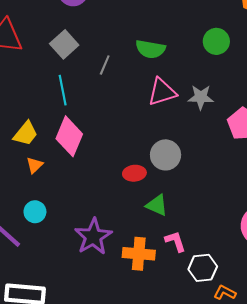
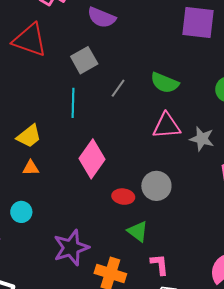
pink diamond: (69, 136) -> (92, 159), moved
orange triangle: (35, 165) -> (31, 168), turned 30
pink L-shape: (175, 241) -> (160, 264), moved

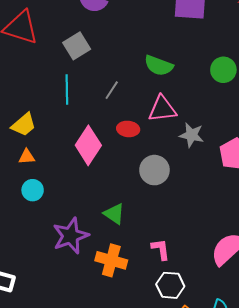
gray line: (118, 88) -> (112, 90), moved
gray star: (202, 139) -> (192, 135), moved
red ellipse: (123, 197) -> (128, 129), moved
cyan circle: (21, 212) -> (33, 190), moved
green triangle: (138, 231) -> (114, 214), moved

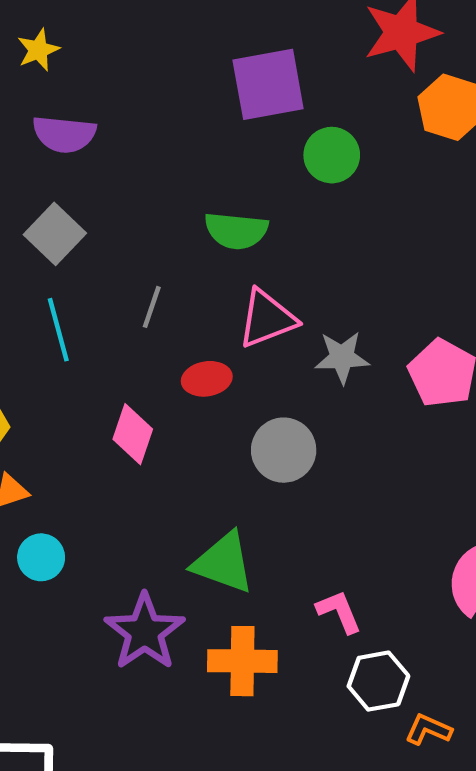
green circle: (223, 70) -> (332, 155), moved
pink diamond: (88, 145) -> (133, 434), size x0.7
green triangle: (114, 214) -> (223, 563), size x1.4

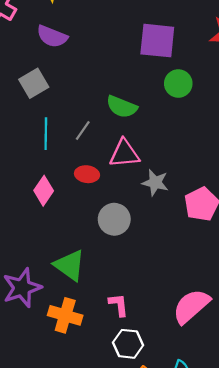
gray line: (152, 307) -> (83, 131), moved
cyan line: (58, 330) -> (46, 134), moved

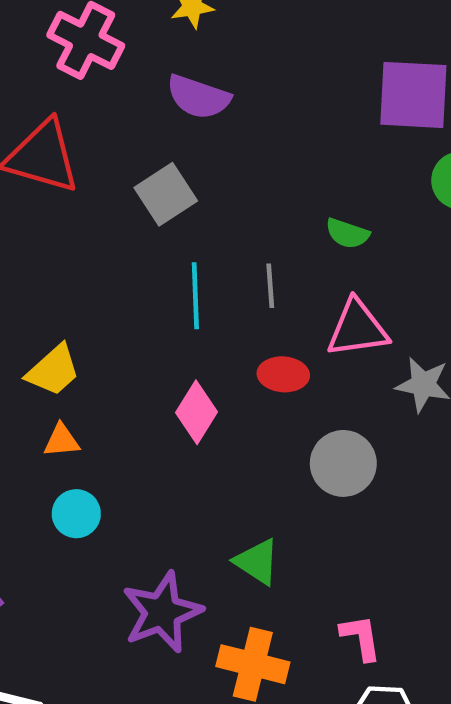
green semicircle: (122, 107) -> (347, 233), size x0.7
gray line: (83, 131) -> (270, 286), turned -36
green triangle: (70, 265) -> (257, 562), size x0.7

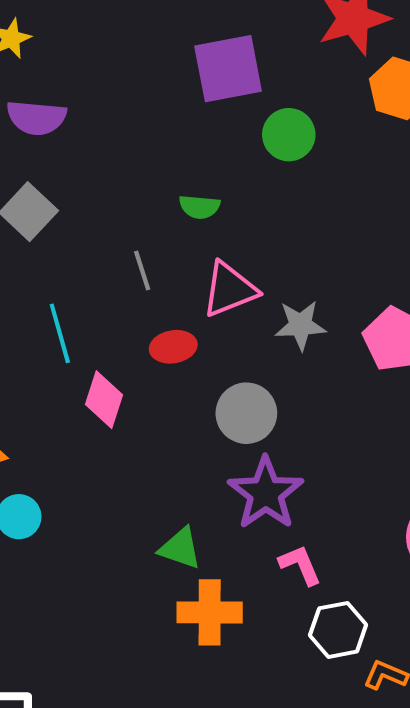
cyan line: (195, 296) -> (60, 333), moved
green triangle: (257, 562) -> (180, 548), moved
purple star: (162, 612) -> (266, 493), moved

